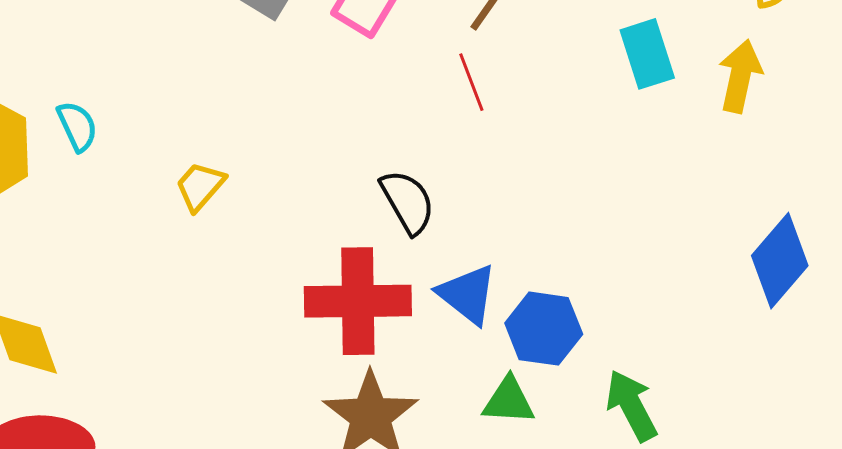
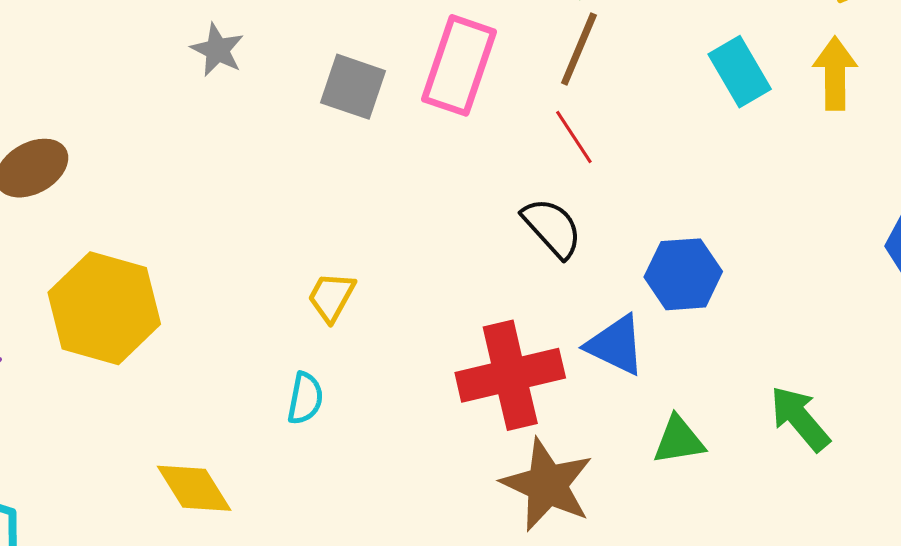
cyan semicircle: (77, 126) -> (305, 398), moved, turned 48
black semicircle: (408, 202) -> (552, 228), moved
blue hexagon: (544, 329) -> (683, 274), moved

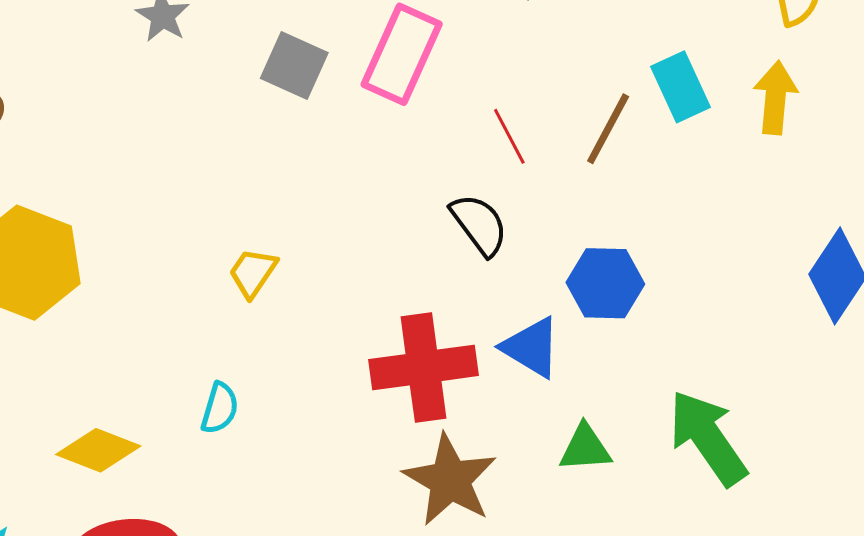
brown line: (579, 49) -> (608, 129), moved
cyan semicircle: (305, 398) -> (220, 408), moved
green arrow: (800, 419) -> (708, 438), size x1.4
yellow diamond: (194, 488) -> (98, 450), turned -42

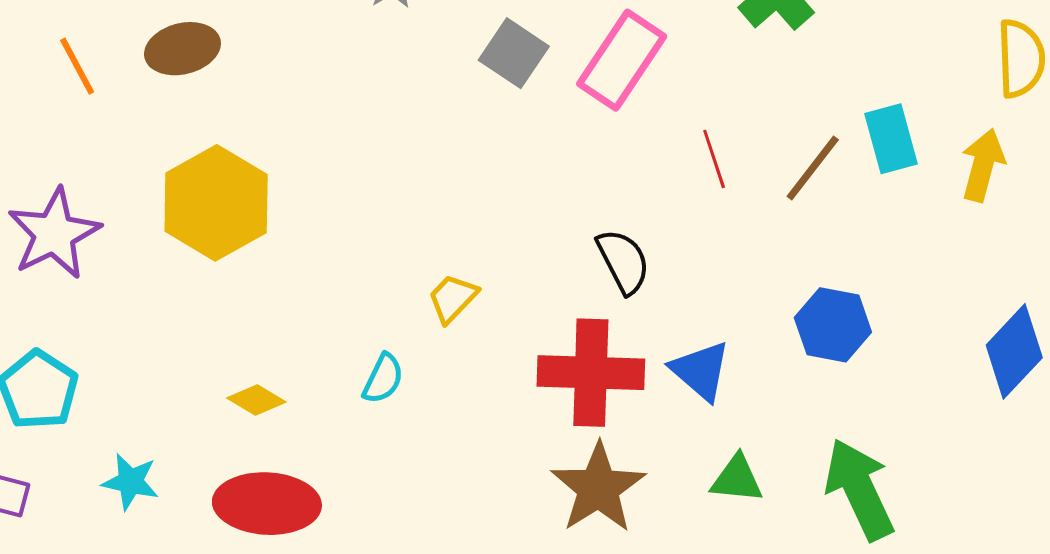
black semicircle: (479, 225) -> (623, 261), moved
yellow trapezoid: (253, 273) -> (453, 298), moved
blue hexagon: (605, 283) -> (833, 325), moved
yellow diamond: (98, 450) -> (256, 400), size x0.7

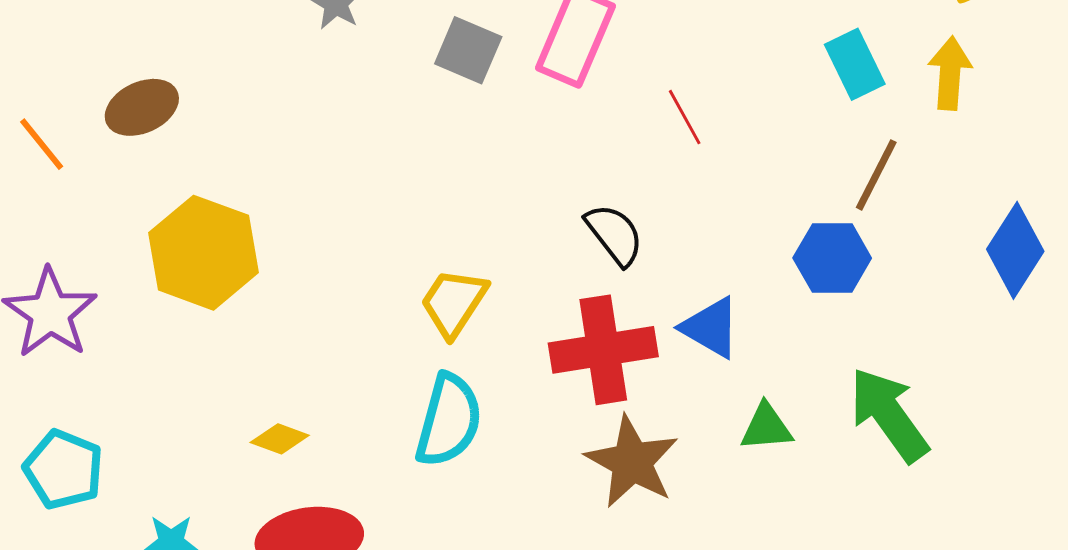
brown line: (813, 168) -> (876, 175), moved
yellow trapezoid: (453, 298) -> (454, 302), size x1.4
cyan semicircle: (383, 379) -> (449, 420), moved, size x1.8

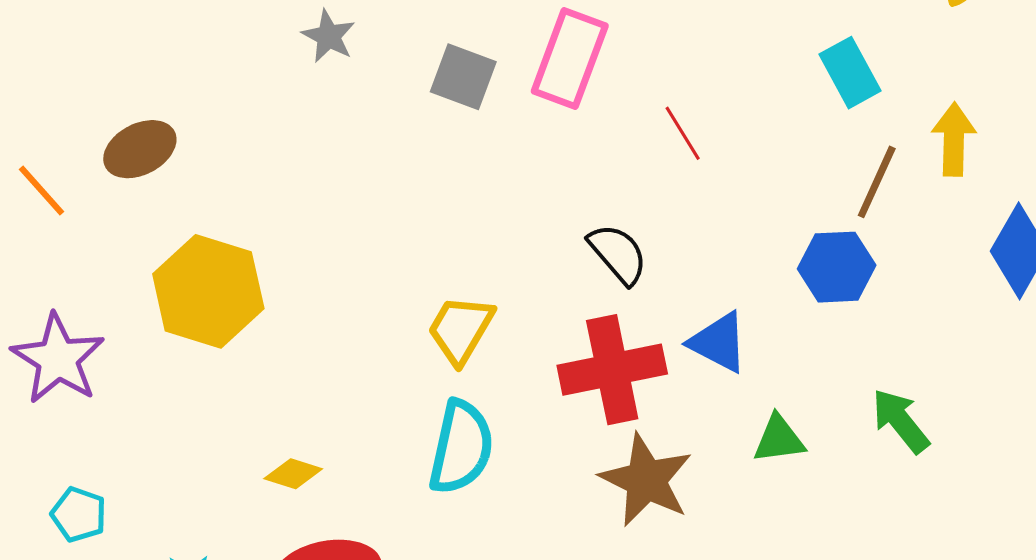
yellow arrow: (950, 73) -> (954, 139), moved
green arrow: (889, 415) -> (901, 421), size x0.7
cyan pentagon: (63, 469) -> (79, 514), size x0.7

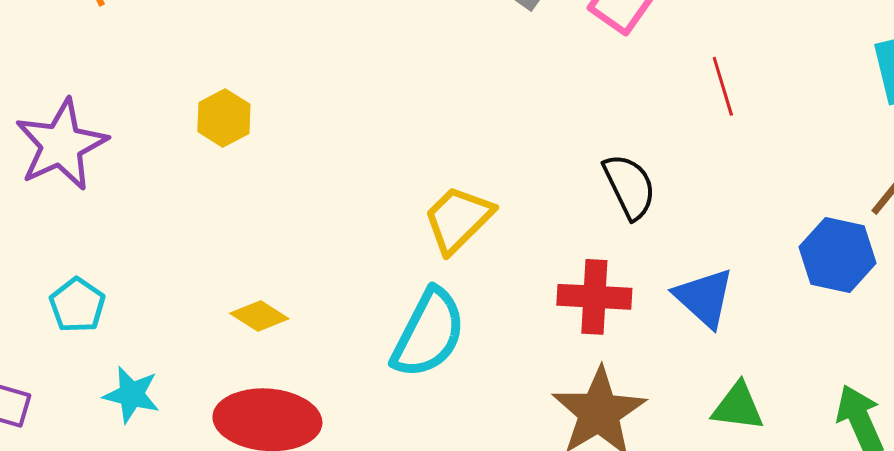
yellow hexagon: (208, 291) -> (224, 118), size x0.5
red cross: (612, 370) -> (594, 297), size x0.7
cyan pentagon: (79, 514) -> (77, 305), moved

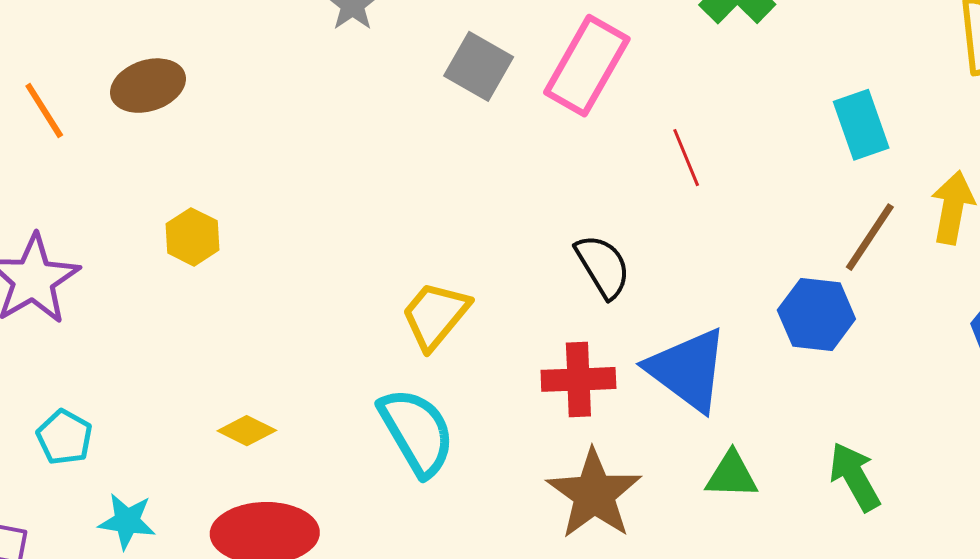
blue triangle: (704, 298) -> (688, 370), size x1.4
cyan semicircle: (429, 333) -> (417, 432), turned -52

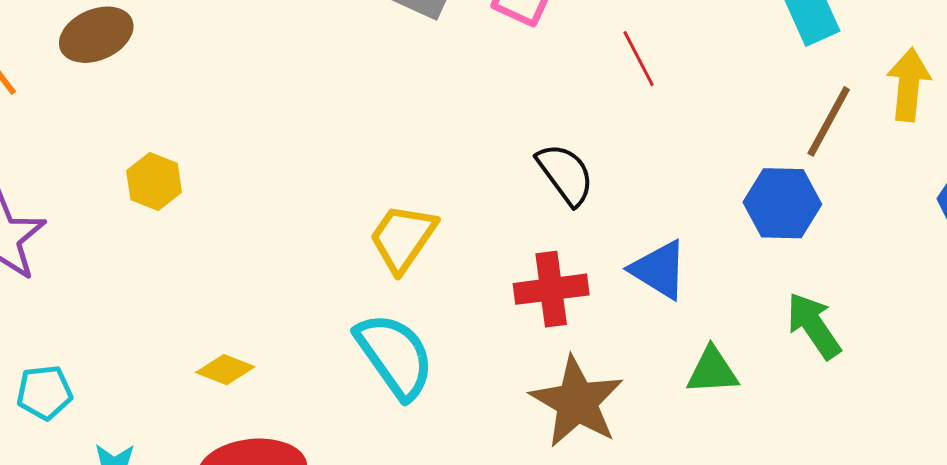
blue triangle: (688, 370) -> (659, 270), size x0.7
cyan pentagon: (65, 437) -> (44, 392), turned -30
green arrow: (855, 477) -> (814, 326), moved

